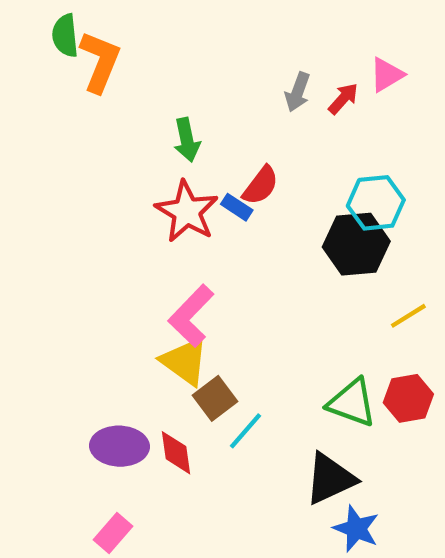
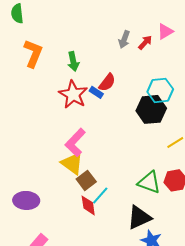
orange L-shape: (100, 62) -> (33, 53), moved
purple ellipse: (119, 446) -> (26, 200), moved
red diamond: (176, 453) -> (88, 205), moved

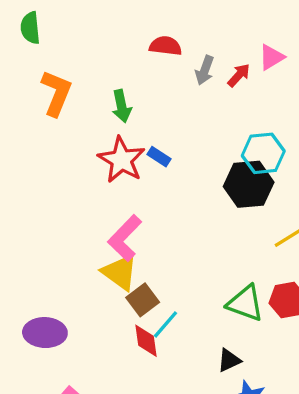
red semicircle: (107, 82) -> (166, 46), moved, turned -120
black triangle: (139, 217) -> (229, 360), size x0.6

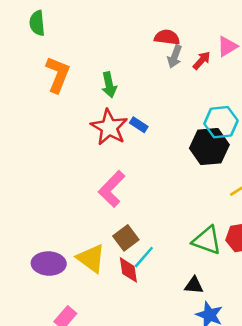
red semicircle: (166, 46) -> (167, 37), moved
yellow triangle: (120, 272) -> (91, 258), moved
black triangle: (229, 360) -> (194, 285), turned 30

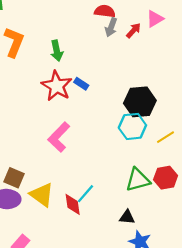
cyan hexagon: (221, 122) -> (132, 126), moved
brown square: (126, 238) -> (14, 178), moved, turned -30
green triangle: (207, 240) -> (138, 180), turned -35

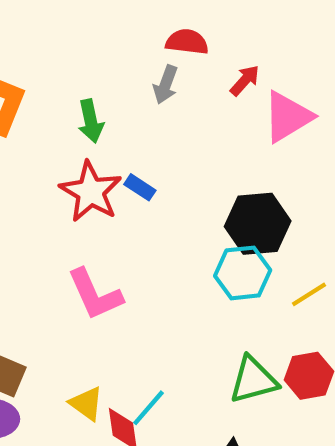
pink triangle: (155, 19) -> (288, 117), moved, size x1.5
gray arrow: (111, 27) -> (166, 85), moved
pink L-shape: (59, 137) -> (95, 294), turned -68
yellow triangle: (42, 195) -> (86, 404), moved, size x0.7

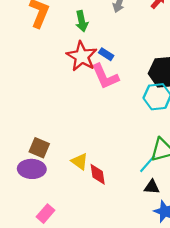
pink L-shape: (95, 294) -> (105, 76), moved
cyan line: (148, 408) -> (148, 164), moved

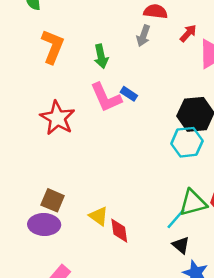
red star: (82, 56) -> (57, 118), moved
pink L-shape: (105, 76) -> (106, 97), moved
black triangle: (152, 187) -> (181, 245), turned 35

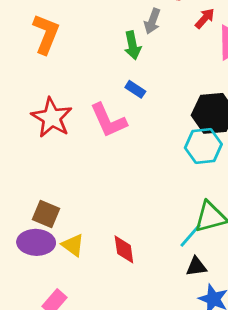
green arrow: (101, 56) -> (132, 45), moved
pink L-shape: (106, 97) -> (108, 120), moved
yellow triangle: (99, 216) -> (73, 245), moved
black triangle: (181, 245) -> (196, 266), turned -48

